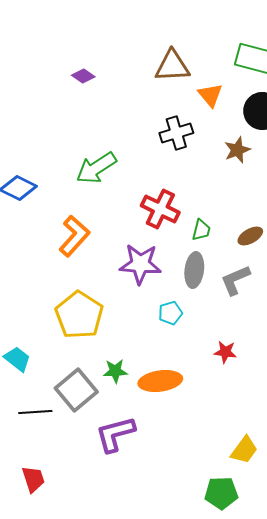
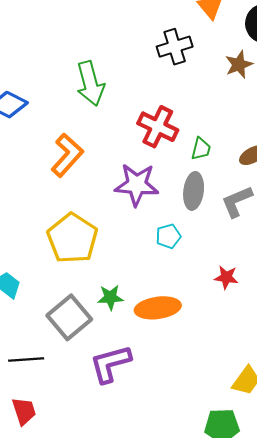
green arrow: (96, 168) -> (90, 84), turned -72
black line: (35, 412) -> (26, 359), moved

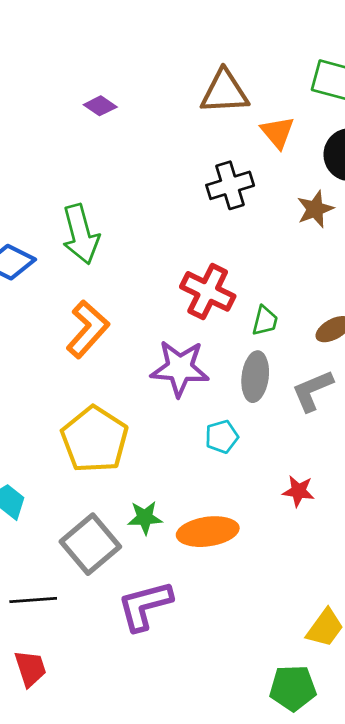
green arrow: (90, 84) -> (81, 234), moved

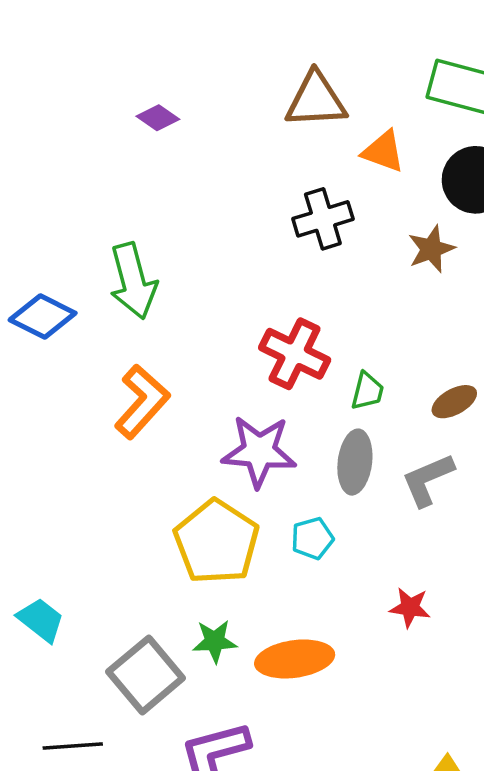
orange triangle: (278, 132) -> (383, 151), turned -30
yellow pentagon: (95, 439) -> (216, 542), moved

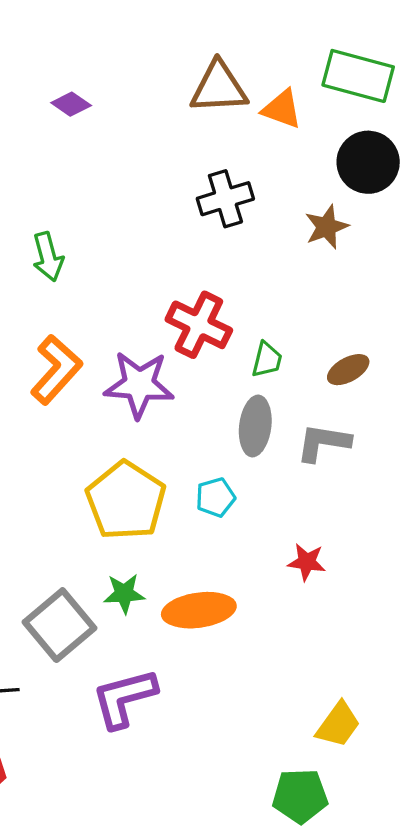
orange triangle: (383, 151) -> (282, 109), moved
green arrow: (133, 281) -> (48, 257), size x0.7
purple star: (259, 451) -> (139, 385), moved
gray L-shape: (428, 480) -> (323, 443), turned 32

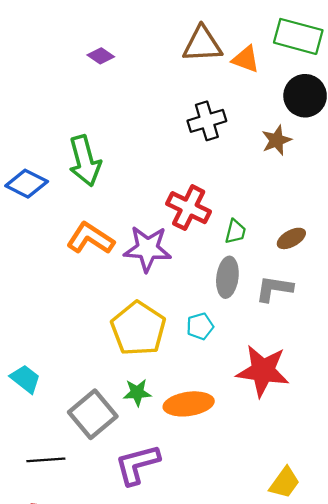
green arrow: (48, 257) -> (85, 161), size x1.5
orange L-shape: (56, 370) -> (90, 238), turned -99
red star: (307, 562) -> (263, 371), size x2.0

